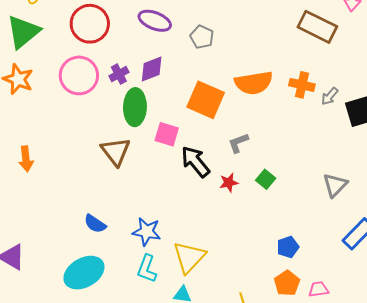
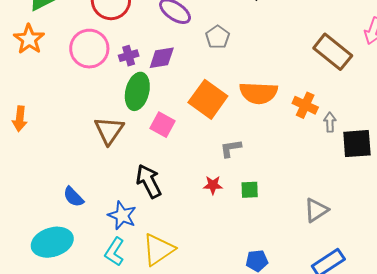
gray arrow: (330, 96) -> (330, 122), turned 126
black arrow: (195, 162) -> (149, 181), moved
green square: (266, 179) -> (250, 190), turned 36

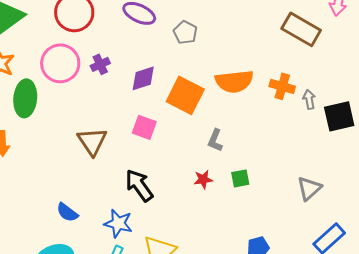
purple diamond: (162, 58) -> (143, 78), moved
green ellipse: (137, 91) -> (25, 98), moved
gray L-shape: (231, 148) -> (215, 140), turned -50

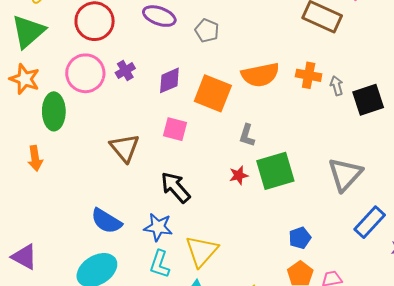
green square: (240, 178) -> (275, 171), size x2.0
gray triangle: (309, 188) -> (345, 174), size x1.4
blue semicircle: (67, 212) -> (106, 221), size x1.4

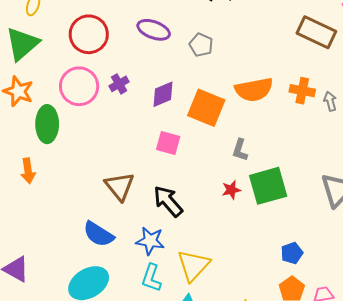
brown triangle: (125, 148) -> (120, 186), moved

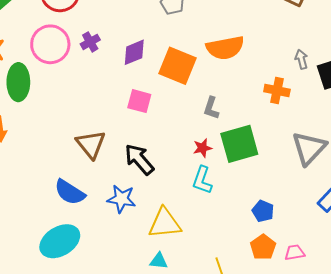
orange cross: (302, 91) -> (277, 91), moved
blue pentagon: (292, 253) -> (263, 211), turned -30
yellow triangle: (193, 265) -> (165, 223), turned 42
cyan L-shape: (151, 278) -> (202, 180), moved

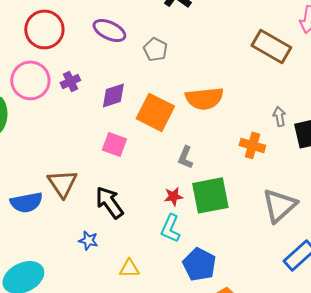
blue semicircle: (70, 192) -> (26, 202), moved, turned -48
blue star: (121, 199) -> (88, 240), size x0.7
blue pentagon: (263, 211) -> (199, 264), moved, size x1.5
yellow triangle: (165, 223) -> (129, 268), size x0.6

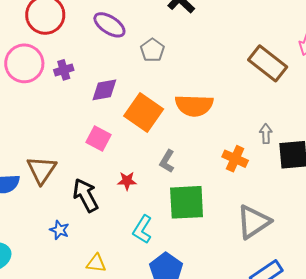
red star: (173, 196) -> (127, 181), moved

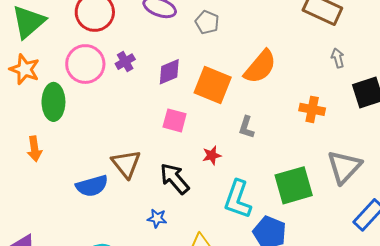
orange semicircle: (194, 105) -> (260, 67), turned -39
gray arrow: (266, 134) -> (338, 58), moved
green square: (187, 202) -> (294, 185), moved
cyan L-shape: (142, 229) -> (238, 199), size x1.4

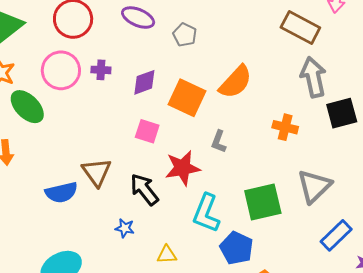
gray arrow: (338, 58) -> (313, 77), size x2.0
purple cross: (125, 62) -> (101, 70), turned 30
green ellipse: (53, 102) -> (27, 107), turned -48
red star: (212, 155) -> (183, 168), size x1.8

